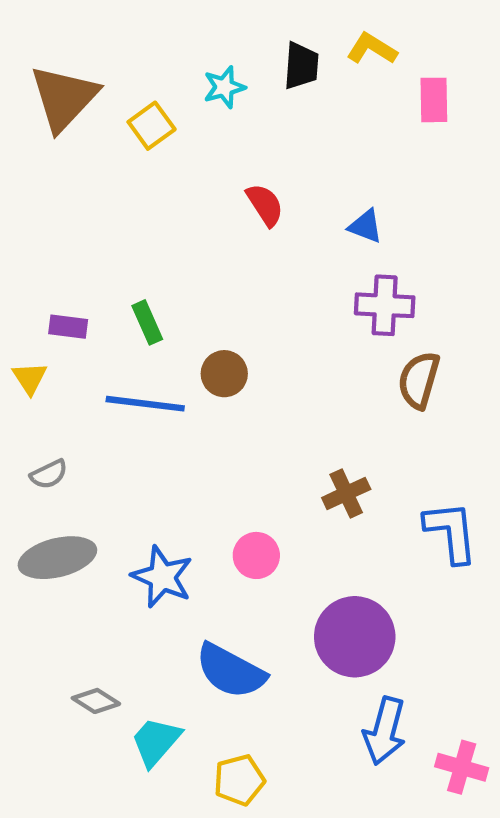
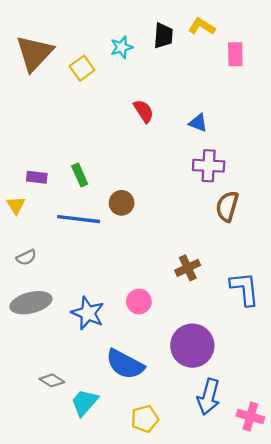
yellow pentagon: (239, 780) -> (145, 419), moved

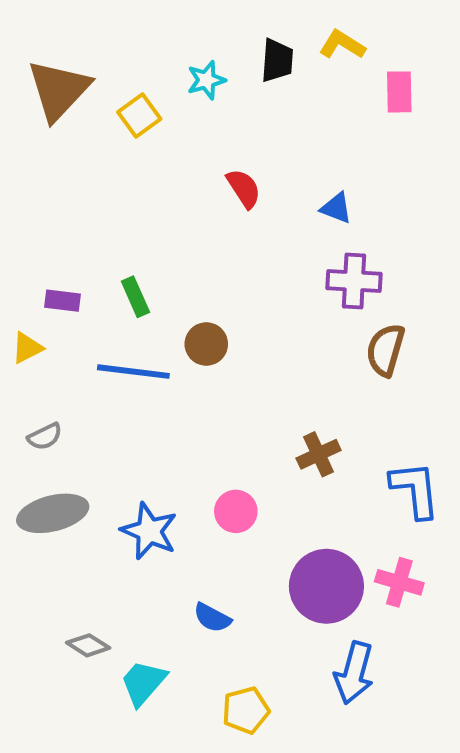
yellow triangle: (16, 205) -> (27, 348), turned 36
blue semicircle: (125, 364) -> (212, 618), size x0.6
pink cross: (250, 416) -> (399, 582), moved

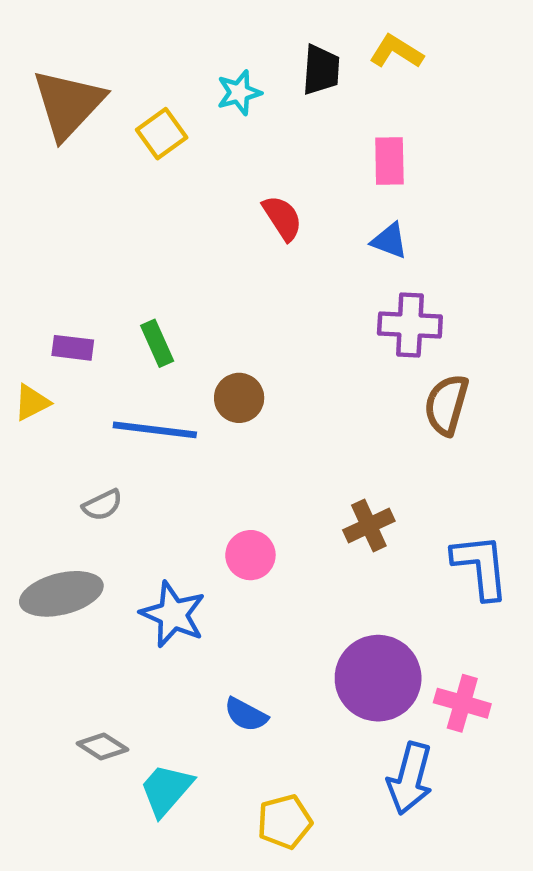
pink rectangle: (399, 92) -> (389, 161), moved
gray semicircle: (45, 437) -> (102, 505), moved
pink circle: (236, 511) -> (250, 555), moved
pink cross: (399, 582) -> (462, 703), moved

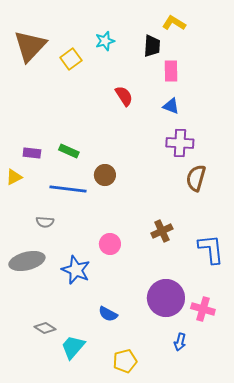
black trapezoid: (321, 70) -> (152, 46), moved
green rectangle: (157, 343) -> (69, 151), turned -42
gray semicircle: (102, 505) -> (45, 222), turned 30
blue arrow: (410, 778) -> (180, 342), size x0.6

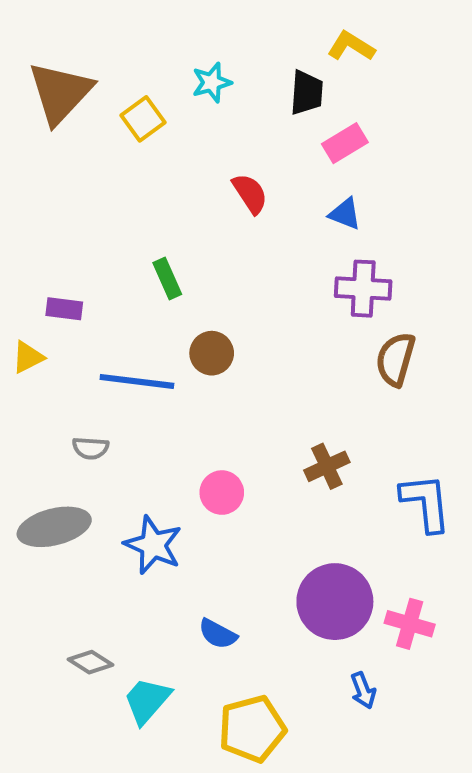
pink rectangle: (171, 71) -> (345, 143), turned 60
green rectangle: (69, 151) -> (167, 278), moved, turned 42
blue arrow: (180, 342) -> (363, 690), turned -36
yellow pentagon: (125, 361) -> (252, 729), size x1.4

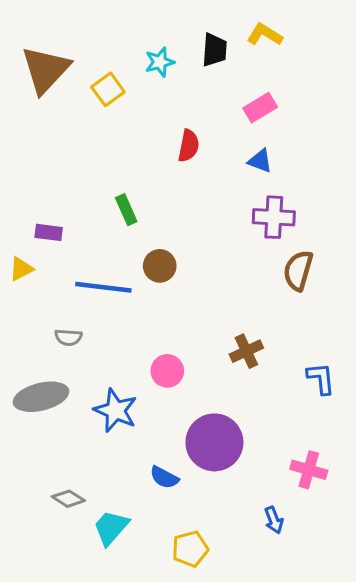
black trapezoid: (307, 93) -> (214, 50), moved
red semicircle: (250, 194) -> (189, 146), turned 44
blue L-shape: (426, 503) -> (321, 378), size x0.7
purple circle: (335, 602) -> (214, 442), moved
yellow pentagon: (252, 729) -> (190, 549), size x0.7

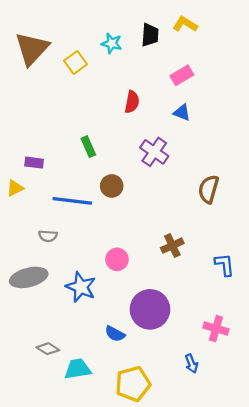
cyan star: (160, 62) -> (112, 43), turned 30
purple cross: (274, 217) -> (154, 152), moved, turned 32
cyan trapezoid: (111, 528) -> (78, 369), turned 40
yellow pentagon: (190, 549) -> (133, 384), size x1.4

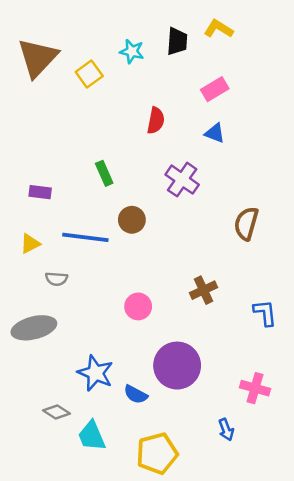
yellow triangle: (15, 188) -> (30, 244), moved
blue star: (81, 287) -> (95, 373), moved
cyan trapezoid: (78, 369) -> (92, 436), turned -104

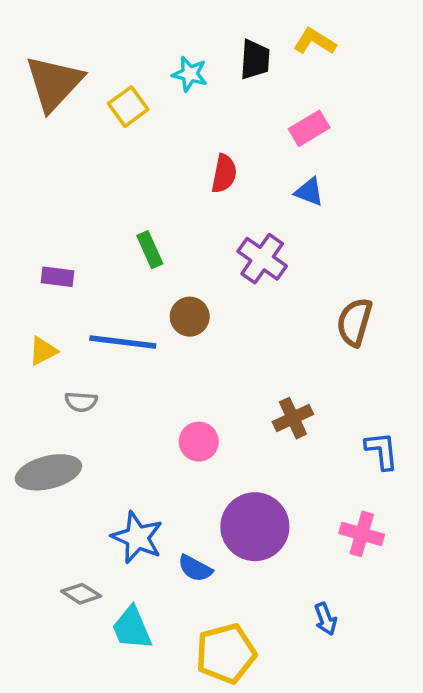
pink cross: (255, 388) -> (362, 534), moved

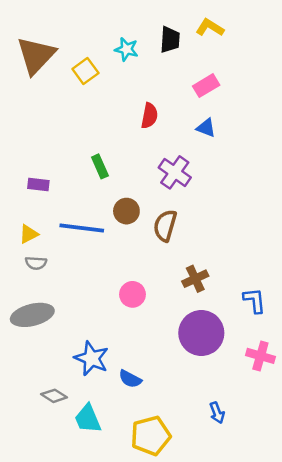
brown semicircle: (354, 322) -> (165, 226), moved
gray semicircle: (81, 402) -> (36, 263), moved
purple circle: (255, 527) -> (201, 333), moved
pink cross: (362, 534) -> (260, 356), moved

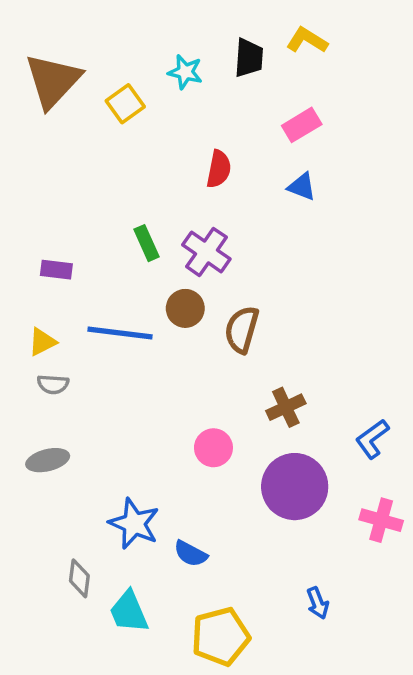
purple cross: (175, 172) -> (206, 252), moved
pink circle: (133, 294) -> (213, 448), moved
blue L-shape: (254, 300) -> (372, 439), turned -120
gray ellipse: (32, 315) -> (48, 460), size x0.7
gray diamond: (54, 396) -> (79, 578), turned 65

